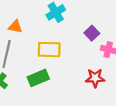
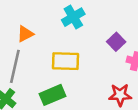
orange triangle: (15, 27) -> (25, 34), turned -40

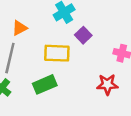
purple square: (116, 42) -> (83, 35), moved

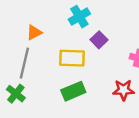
green rectangle: (45, 84) -> (73, 91), moved

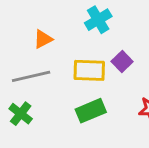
purple square: (99, 40) -> (122, 61), moved
gray line: (24, 63) -> (31, 76), turned 64

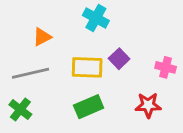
cyan cross: (98, 20) -> (96, 18), turned -30

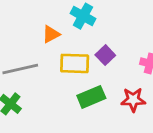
orange triangle: (42, 37) -> (51, 34), moved
green rectangle: (89, 107) -> (91, 97), moved

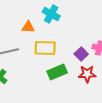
orange triangle: (51, 34) -> (28, 27), turned 32
purple square: (105, 55) -> (81, 54), moved

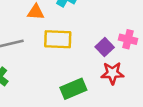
green rectangle: (57, 72) -> (73, 89), moved

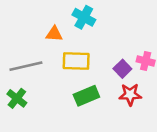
green rectangle: (73, 89) -> (86, 96), moved

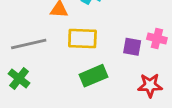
purple square: (122, 69) -> (132, 47), turned -36
red star: (130, 94) -> (150, 85), moved

